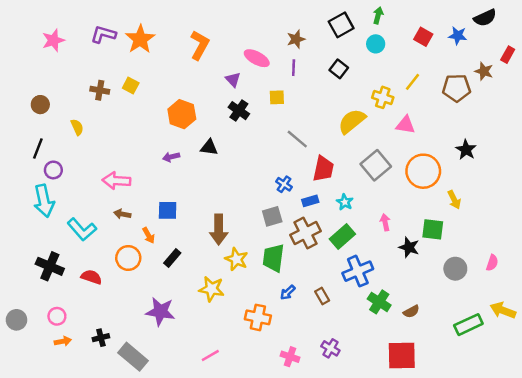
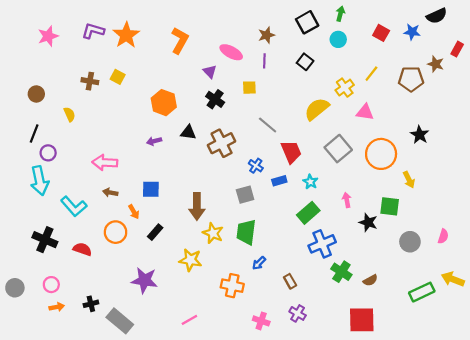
yellow cross: (383, 97) -> (345, 88), turned 36
red trapezoid: (323, 169) -> (291, 152), turned -35
brown cross: (305, 233) -> (222, 143), moved
brown rectangle: (322, 296) -> (290, 281), moved

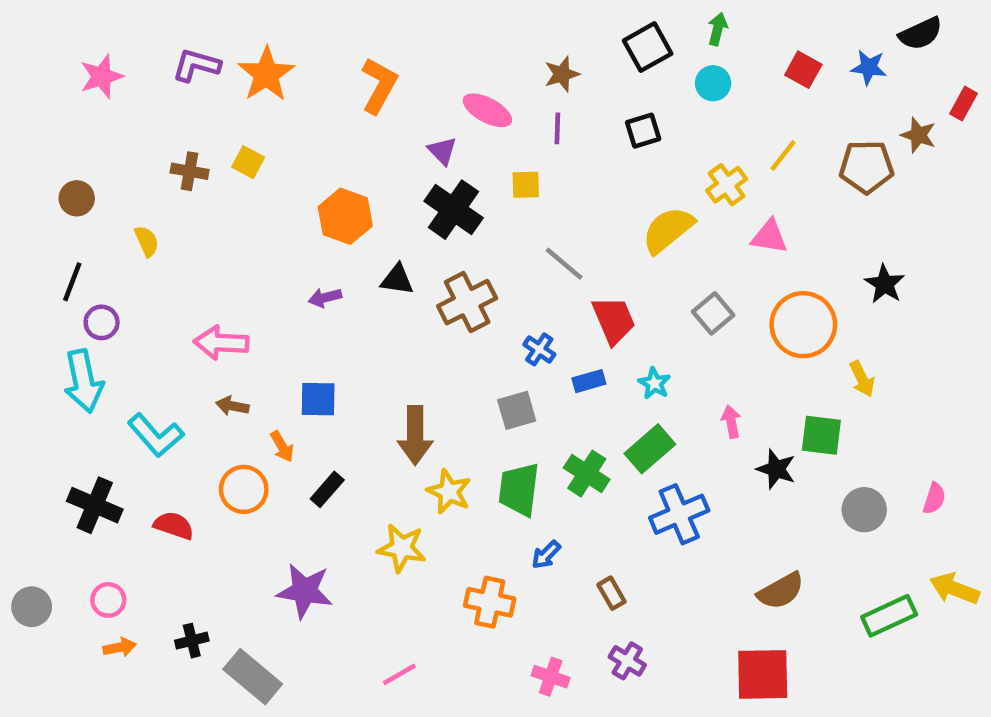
black square: (305, 62) -> (643, 131), turned 35
black cross: (215, 99) -> (454, 210), size x1.4
gray square: (338, 149) -> (713, 313), size x0.7
green cross: (341, 272) -> (587, 474), moved
brown semicircle: (370, 280) -> (781, 591), size x1.5

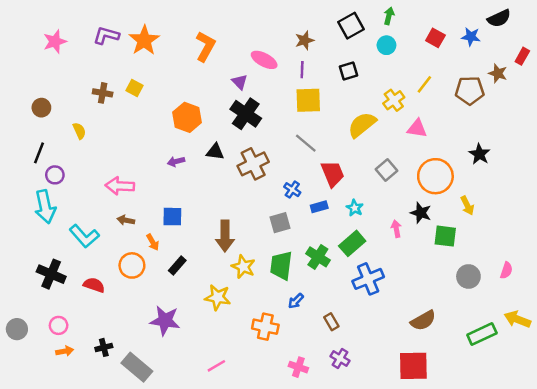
yellow square: (526, 185) -> (308, 100), moved, size x1.6
black star: (776, 469) -> (421, 213), moved

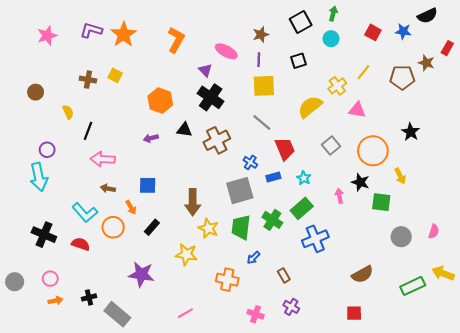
black line: (39, 153) -> (88, 131), moved
gray square: (280, 223) -> (240, 191), size x1.5
cyan L-shape: (84, 236) -> (85, 213), moved
red square: (413, 366) -> (354, 313), size x0.6

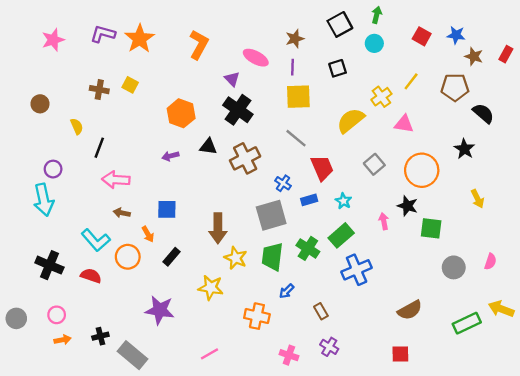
black semicircle: (427, 16) -> (483, 113), moved, turned -114
brown star: (426, 63) -> (474, 56), moved
yellow arrow: (400, 176) -> (477, 199), moved

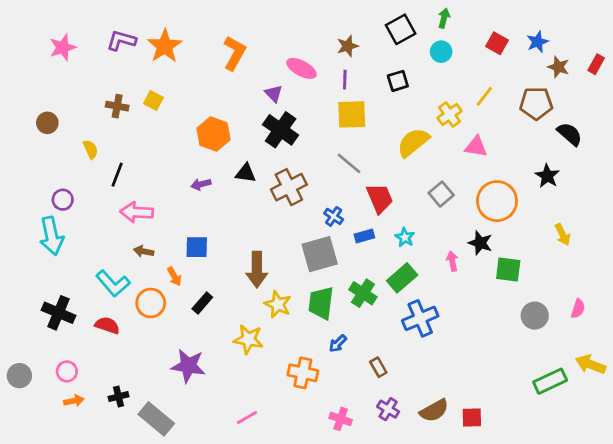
blue star: (456, 35) -> (537, 42), turned -30
brown semicircle: (410, 310) -> (434, 411), moved

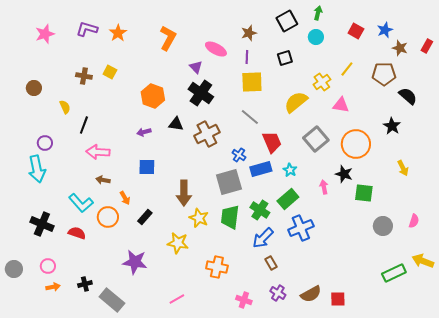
orange star: (165, 46) -> (118, 33), size x0.7
gray square: (441, 194) -> (316, 139), size x1.4
blue rectangle: (364, 236) -> (261, 169), size x1.5
blue square: (197, 247) -> (147, 167), moved
blue arrow: (338, 343) -> (263, 238), moved, size x1.6

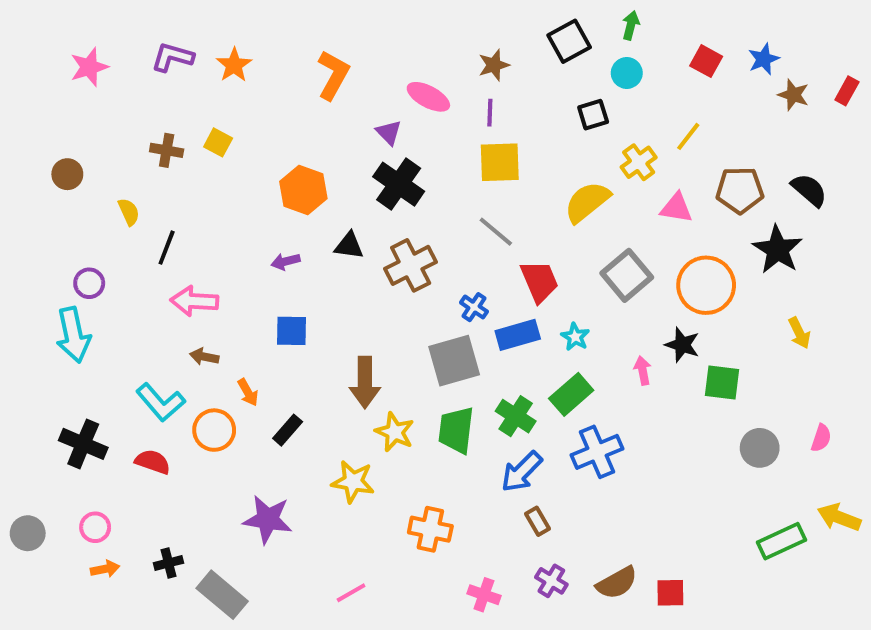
black square: (285, 58) -> (593, 115), moved
brown pentagon: (384, 74) -> (740, 190), moved
black star: (392, 126) -> (778, 250), size x1.4

